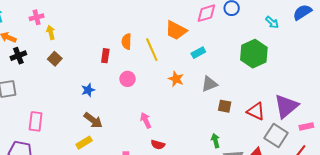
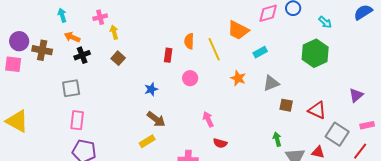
cyan arrow: (272, 22) -> (325, 22), moved
purple triangle: (286, 106) -> (356, 95), moved, size x0.6
pink rectangle: (36, 121) -> (77, 120), moved

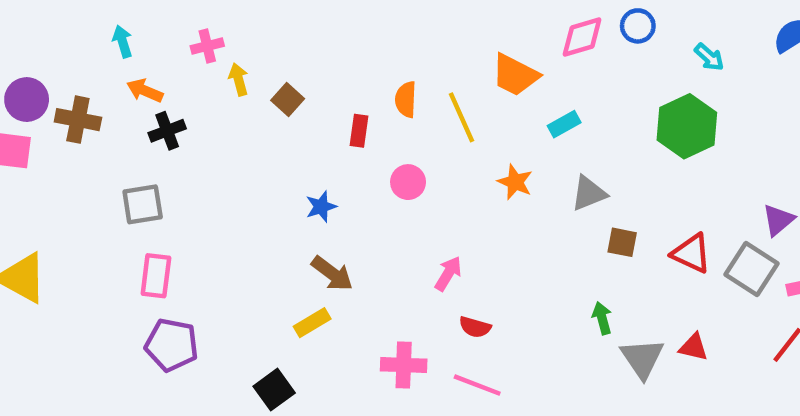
brown square: (118, 58) -> (288, 100), moved
pink arrow: (208, 119) -> (448, 274), turned 56
gray square: (337, 134) -> (752, 269), moved

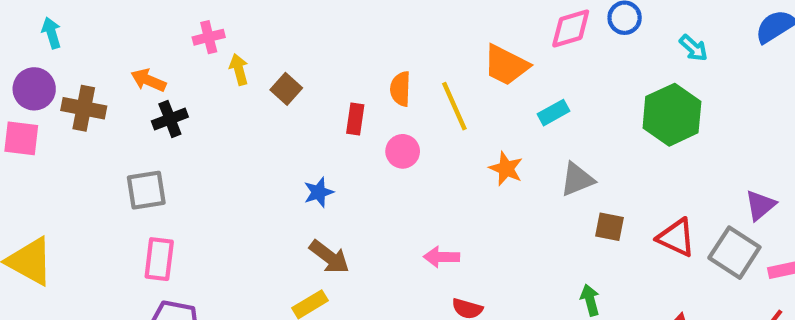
cyan arrow: (123, 42) -> (51, 33), moved
pink circle: (408, 182) -> (403, 151), moved
pink arrow: (448, 274) -> (441, 257), turned -120

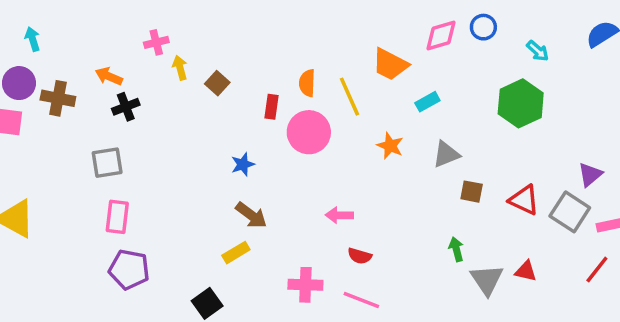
pink circle: (403, 151) -> (309, 132), size x1.6

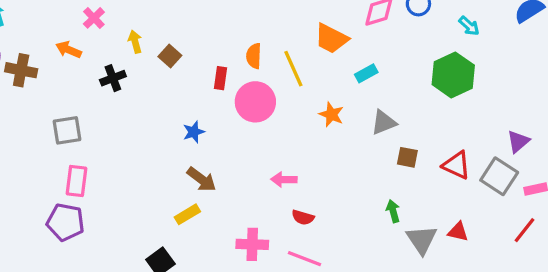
pink cross: (156, 42) -> (94, 18), moved, turned -30
black cross: (126, 107) -> (113, 78), moved
purple pentagon: (129, 269) -> (65, 222), moved

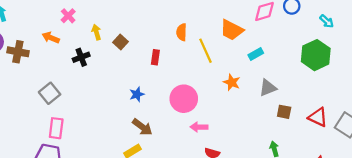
orange semicircle: (254, 56) -> (182, 32), moved
pink circle: (255, 102) -> (184, 99), moved
gray square: (67, 130) -> (50, 93), turned -30

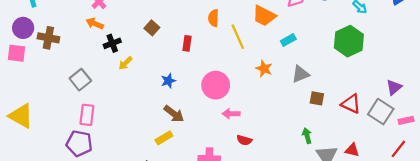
yellow arrow: (96, 32) -> (125, 63), moved, turned -120
orange arrow: (51, 38) -> (95, 24), moved

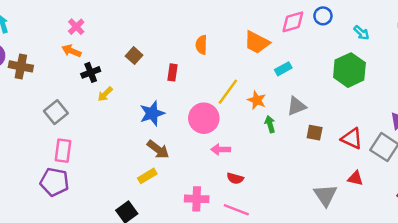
yellow line: (238, 37) -> (228, 92), moved, turned 60
blue star: (168, 81) -> (152, 113), size x1.5
green arrow: (307, 136) -> (270, 124), moved
red triangle: (352, 150) -> (355, 178), moved

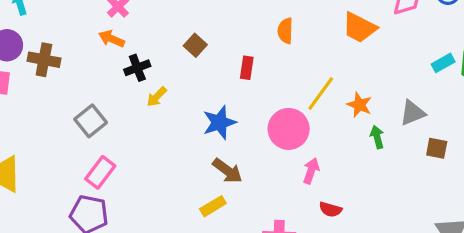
cyan rectangle: (283, 69) -> (443, 63), moved
pink arrow: (221, 149) -> (311, 171), turned 108
pink rectangle: (63, 151) -> (100, 172), turned 30

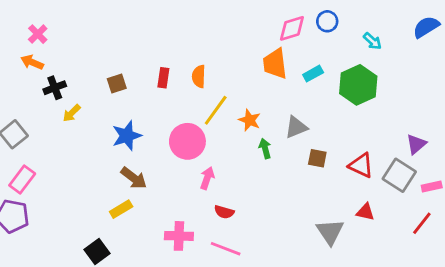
orange trapezoid: (359, 28) -> (275, 64), moved, turned 56
orange semicircle: (285, 31) -> (199, 76), moved
brown square: (195, 45) -> (117, 83), moved, turned 30
cyan rectangle: (443, 63) -> (313, 74), moved
red rectangle: (247, 68) -> (163, 78), moved

